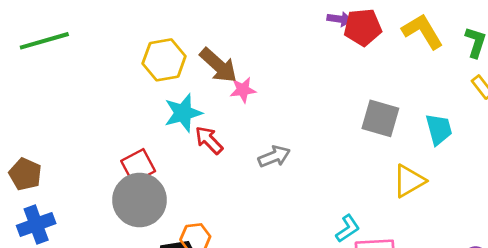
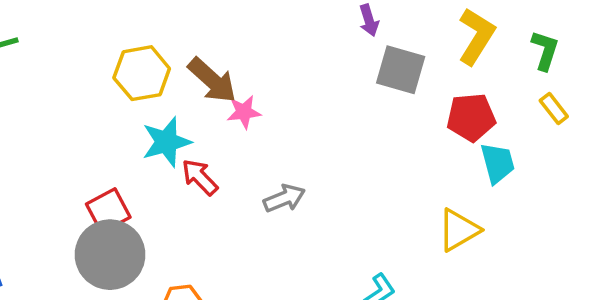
purple arrow: (340, 19) -> (369, 20), turned 65
red pentagon: (363, 27) -> (471, 117), moved
yellow L-shape: (423, 31) -> (476, 36), turned 63
gray square: (380, 118) -> (401, 70), moved

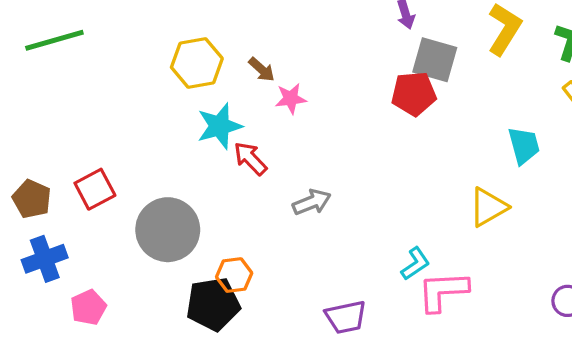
brown arrow: (212, 80) -> (262, 69), size x0.6
red pentagon: (471, 117) -> (414, 94), moved
gray arrow: (284, 198) -> (312, 202), moved
red square: (108, 211) -> (95, 189), moved

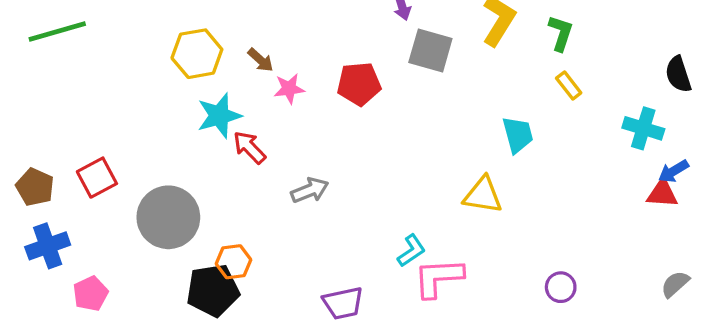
red pentagon: (414, 94) -> (359, 84), moved
yellow triangle: (488, 207) -> (483, 195), turned 39

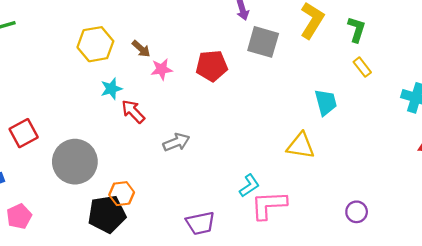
cyan star: (219, 116) -> (111, 89), size x0.7

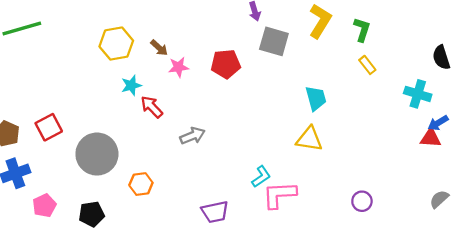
cyan trapezoid: (326, 102) -> (316, 98), moved
black pentagon: (107, 214) -> (92, 214), moved, size x0.7

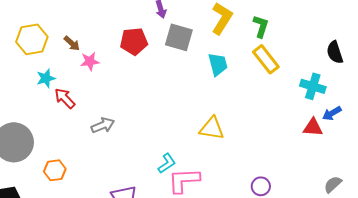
red pentagon: (226, 64) -> (134, 41), moved
yellow rectangle: (367, 65) -> (266, 59), size x1.6
cyan trapezoid: (316, 98) -> (218, 64), moved
red triangle: (431, 138) -> (313, 127), moved

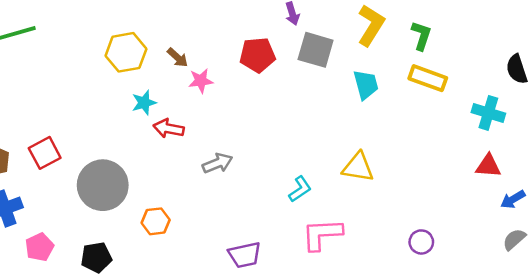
yellow rectangle: (266, 59) -> (428, 78), turned -32
red arrow: (65, 98) -> (169, 128), turned -35
blue arrow: (332, 113) -> (513, 199), moved
cyan L-shape: (167, 163) -> (300, 189), moved

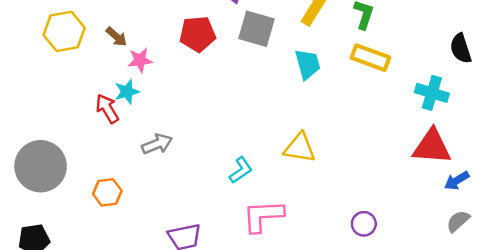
cyan star: (144, 103) -> (127, 92), moved
red arrow: (169, 128) -> (107, 109), turned 48
red triangle: (488, 166) -> (432, 147), size x1.5
orange hexagon: (156, 221) -> (107, 192), moved

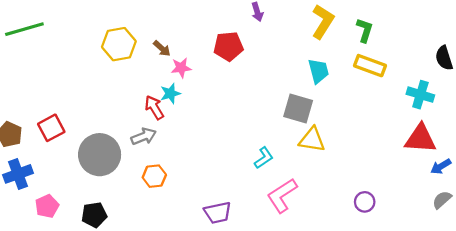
gray square: (257, 29) -> (298, 109), moved
gray arrow: (157, 144) -> (144, 136), moved
pink L-shape: (263, 216) -> (282, 195), turned -30

